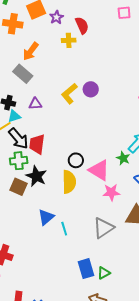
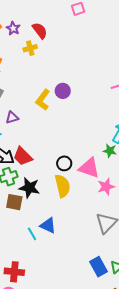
red trapezoid: (37, 144) -> (23, 156), turned -40
blue triangle: (46, 217) -> (48, 225), turned -42
cyan line: (64, 229) -> (32, 234), moved

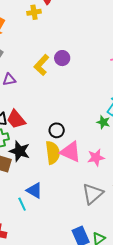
pink triangle: (89, 168) -> (71, 152), moved
cyan line: (32, 234) -> (22, 204), moved

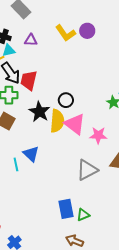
yellow L-shape: (42, 65) -> (66, 33), turned -90
red trapezoid: (16, 119) -> (29, 80), turned 40
black star: (20, 151) -> (39, 112), moved

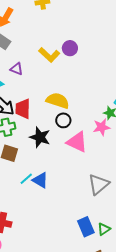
purple triangle: (31, 40) -> (17, 69), turned 32
yellow semicircle: (57, 121) -> (58, 101), moved, turned -65
pink star: (98, 135) -> (102, 127), moved
cyan line: (16, 164) -> (26, 179), moved, turned 72

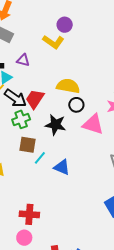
purple circle: (70, 48) -> (65, 25), moved
red trapezoid: (23, 109) -> (35, 99), turned 40
cyan line: (26, 179) -> (40, 158), moved

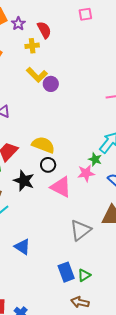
yellow L-shape: (53, 42) -> (37, 75), moved
blue triangle: (62, 167) -> (22, 247), moved

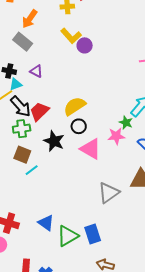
yellow semicircle: (43, 145) -> (75, 106), turned -55
blue triangle: (22, 247) -> (46, 223), moved
green triangle: (84, 275) -> (68, 236), moved, size x1.6

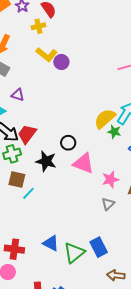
yellow semicircle: (75, 106) -> (105, 119), moved
pink star: (116, 136) -> (110, 179), moved
gray triangle: (109, 193) -> (108, 204), size x0.6

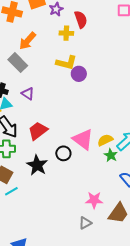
yellow L-shape: (47, 55) -> (66, 63), turned -40
yellow semicircle: (105, 119) -> (105, 140), size x0.7
red trapezoid: (27, 134) -> (38, 131), moved
pink triangle: (83, 163) -> (83, 139), moved

